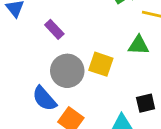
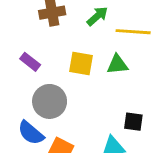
yellow square: (101, 64) -> (81, 63), moved
black square: (146, 103) -> (133, 122), turned 30

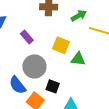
green triangle: (117, 64) -> (78, 59), moved
black square: (133, 122) -> (53, 86), moved

